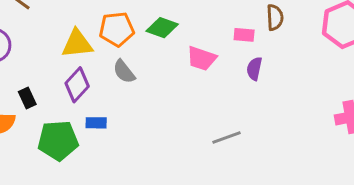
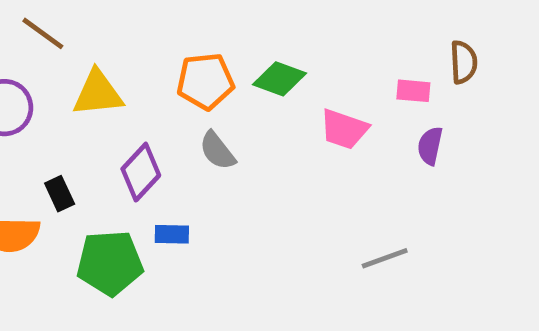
yellow triangle: (77, 44) -> (98, 93), moved

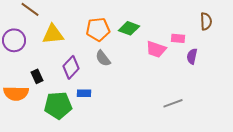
pink rectangle: (413, 91) -> (178, 38), moved

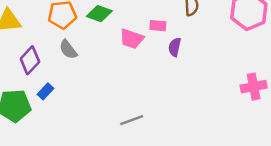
blue rectangle: (84, 93) -> (45, 91), turned -48
gray line: (173, 103) -> (132, 120), moved

